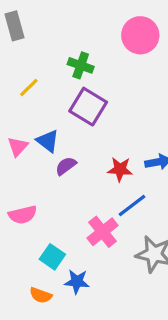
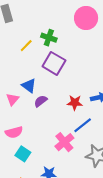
yellow line: (29, 87) -> (26, 46), moved
pink triangle: (18, 147) -> (12, 99), moved
cyan square: (52, 257) -> (23, 154), moved

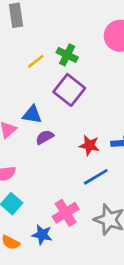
blue triangle: (29, 86) -> (32, 115), turned -35
pink cross: (64, 142) -> (66, 213), moved

